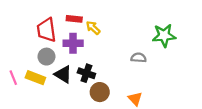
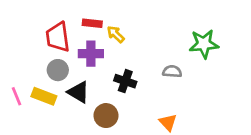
black cross: (86, 73) -> (125, 81), moved
brown circle: (100, 92) -> (106, 116), moved

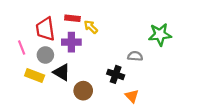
black cross: (125, 81) -> (116, 74), moved
pink line: (16, 96) -> (22, 47), moved

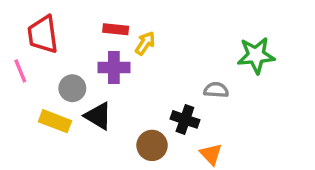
yellow arrow: (91, 27) -> (145, 43), turned 80
red trapezoid: (45, 29) -> (43, 35), moved
pink line: (22, 47) -> (20, 71), moved
brown circle: (83, 91) -> (152, 145), moved

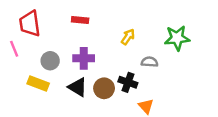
yellow arrow: (145, 43) -> (128, 37), moved
purple cross: (114, 67) -> (84, 58), moved
black triangle: (98, 116) -> (78, 87), moved
brown circle: (152, 145) -> (104, 88), moved

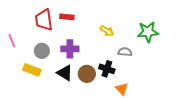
red trapezoid: (30, 24) -> (44, 20), moved
yellow arrow: (128, 37) -> (107, 31), turned 88

